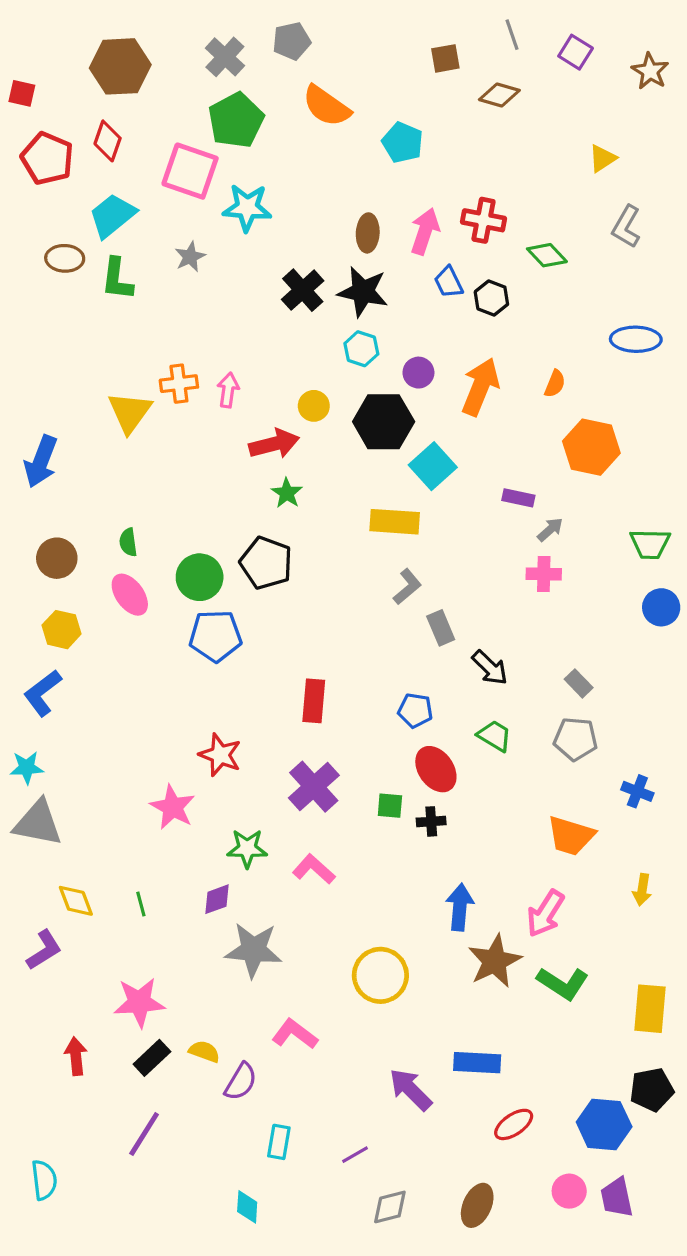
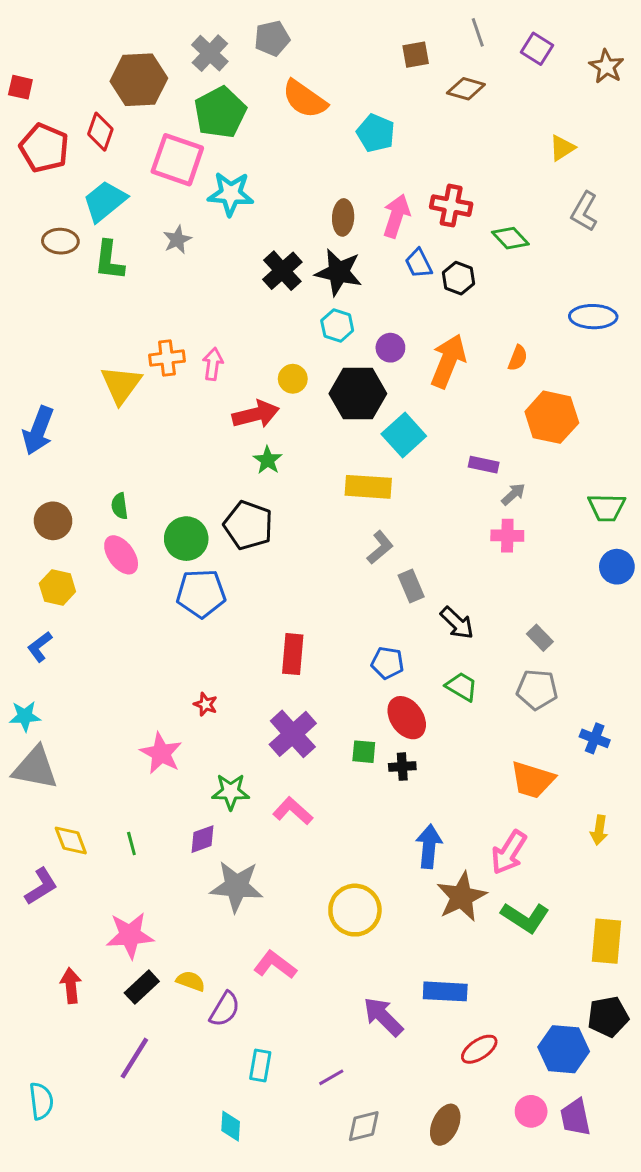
brown hexagon: (120, 66) -> (139, 80), moved
blue L-shape: (43, 693) -> (40, 647), size x0.7
red star: (220, 755) -> (205, 704), size x0.6

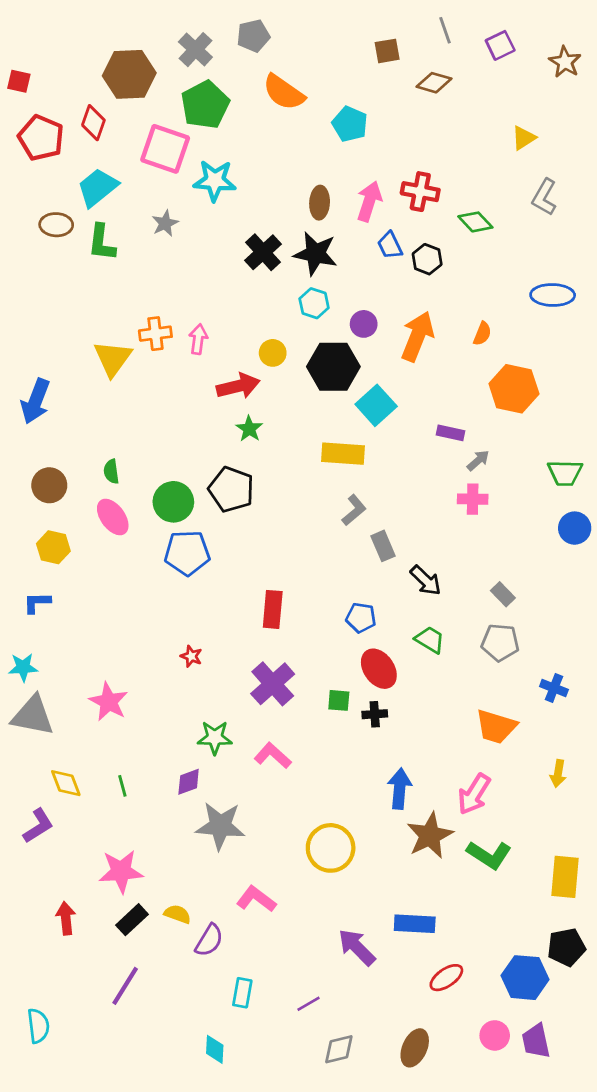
purple square: (537, 49) -> (500, 45), turned 32
blue L-shape: (40, 647) -> (37, 602), turned 36
pink star: (161, 753) -> (109, 702), moved

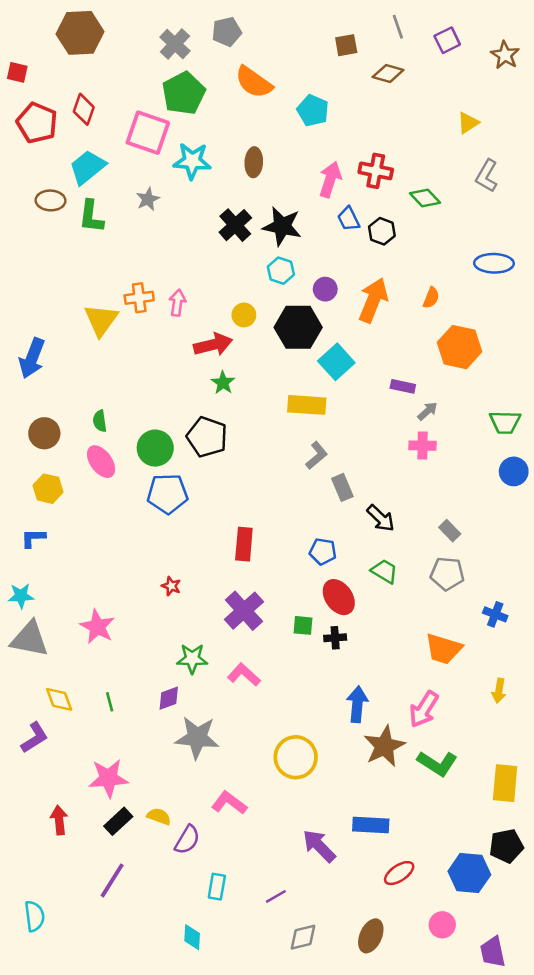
brown hexagon: (129, 74) -> (80, 33), moved
brown ellipse: (320, 203) -> (254, 162), moved
purple trapezoid: (536, 1041) -> (493, 952), moved

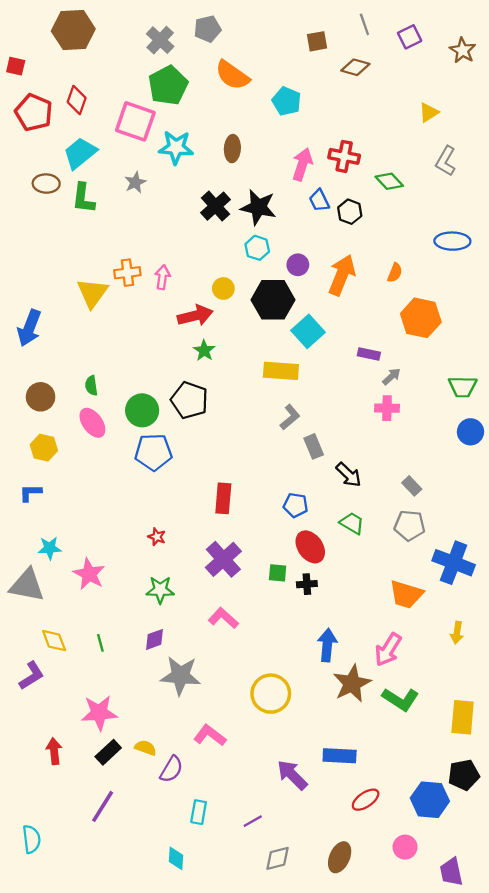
cyan star: (21, 596) -> (50, 548), moved
blue cross: (495, 614) -> (454, 563), size x1.8
green star: (192, 659) -> (160, 590), moved

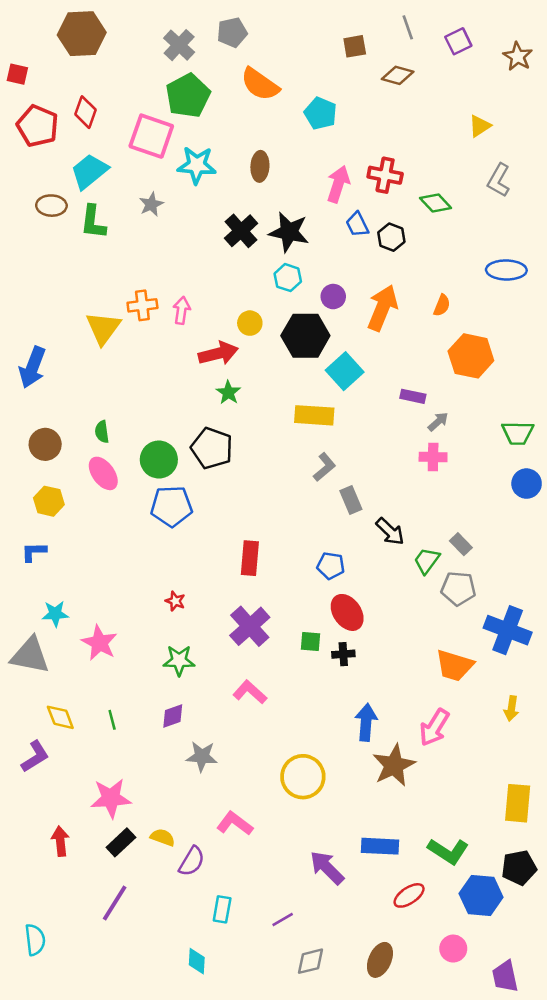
green trapezoid: (352, 523) -> (427, 561), moved, turned -85
gray star: (180, 676) -> (202, 756), size x0.7
green L-shape: (401, 699) -> (448, 851), moved

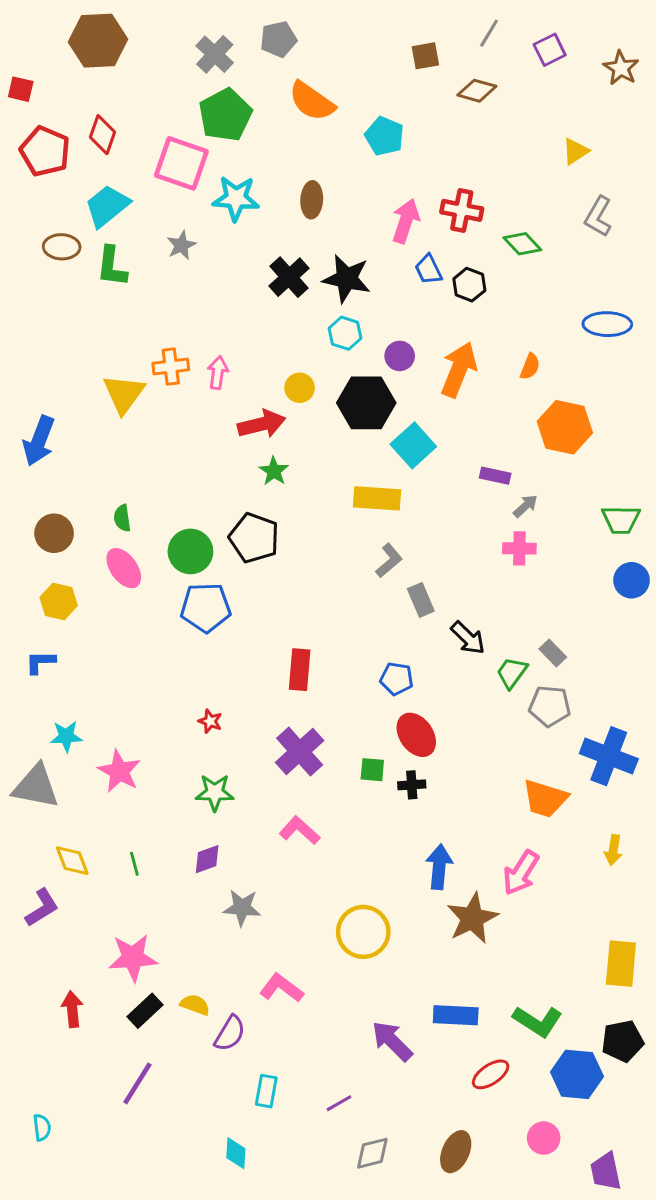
gray line: (408, 27) -> (489, 33), turned 50
cyan semicircle: (35, 940) -> (42, 1127), size x0.7

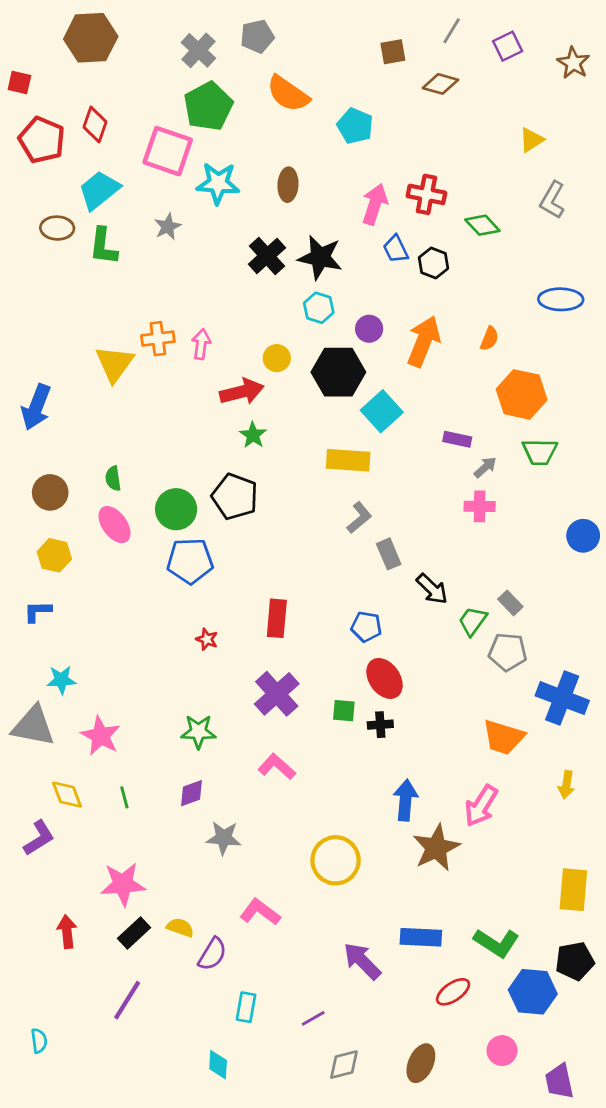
green trapezoid: (621, 520) -> (540, 452), moved
red star: (210, 721) -> (207, 639), moved
pink star: (119, 771) -> (101, 736), moved

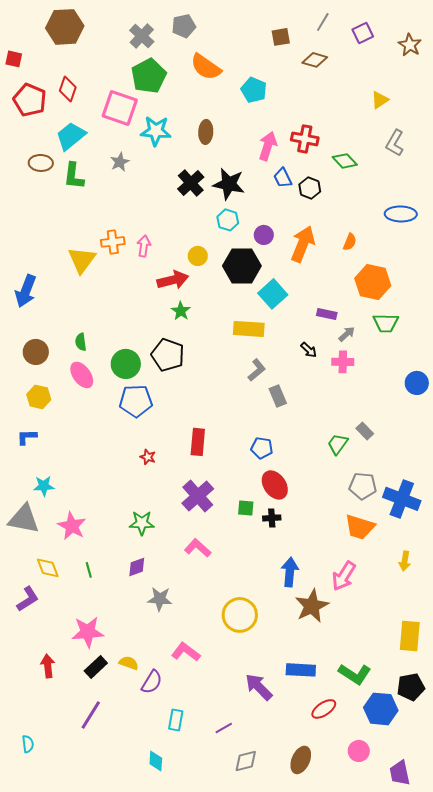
black arrow: (432, 589) -> (309, 350), moved, size x0.7
gray pentagon: (508, 652) -> (363, 486), moved

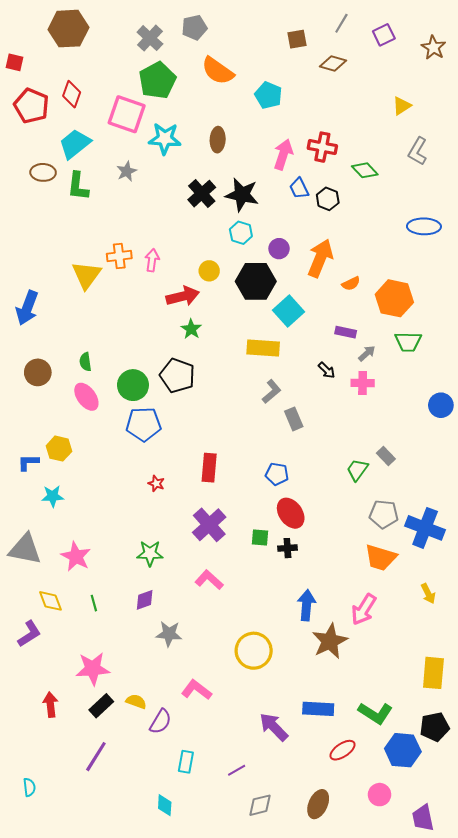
orange semicircle: (350, 242) -> (351, 284), moved, turned 42
yellow hexagon: (39, 397) -> (59, 449), moved
cyan star: (44, 486) -> (53, 496), moved
yellow arrow: (405, 561) -> (428, 594), turned -36

